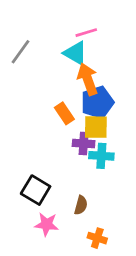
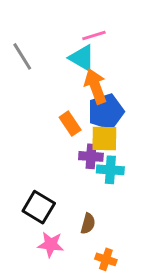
gray line: (21, 52) -> (22, 56), turned -68

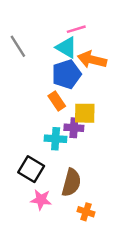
orange arrow: (95, 86) -> (92, 60), moved, turned -56
blue pentagon: (106, 112) -> (67, 74), moved
cyan cross: (110, 170) -> (56, 139), moved
brown semicircle: (88, 224) -> (71, 183), size x1.6

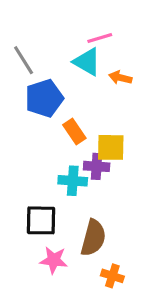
orange arrow: (92, 60) -> (120, 78), size x0.6
blue pentagon: (67, 74) -> (44, 98), moved
black square: (31, 169) -> (41, 220), turned -30

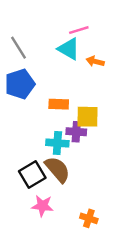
blue pentagon: (44, 98) -> (20, 84), moved
orange rectangle: (74, 132) -> (59, 104), turned -54
black square: (41, 220) -> (32, 174), turned -32
brown semicircle: (93, 238) -> (57, 169), moved, turned -56

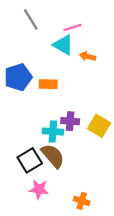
gray line: (19, 48) -> (31, 19), moved
orange rectangle: (59, 104) -> (48, 84), moved
yellow square: (88, 117) -> (99, 126), moved, turned 30

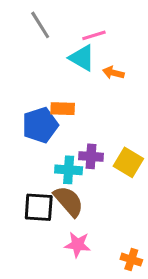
blue pentagon: (18, 77) -> (40, 125), moved
black square: (30, 160) -> (39, 207), turned 35
pink star: (39, 189) -> (78, 245), moved
orange cross: (82, 201) -> (131, 260), moved

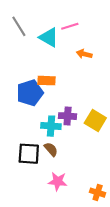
gray line: (40, 25) -> (19, 26), moved
cyan triangle: (82, 58) -> (49, 37), moved
brown semicircle: (69, 201) -> (51, 149), size x0.6

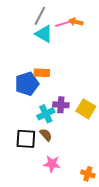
gray line: (19, 26) -> (40, 16), moved, turned 60
orange arrow: (84, 54) -> (76, 22), moved
cyan cross: (51, 126) -> (46, 114), turned -30

